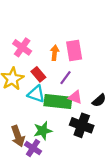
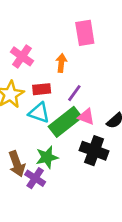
pink rectangle: (74, 51) -> (85, 33), moved
red rectangle: (38, 74) -> (42, 89), turned -56
green rectangle: (58, 101) -> (65, 122), turned -44

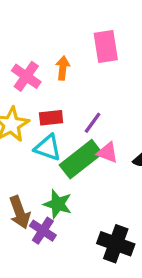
orange arrow: (61, 63) -> (63, 68), moved
black cross: (94, 151) -> (116, 244), moved
green star: (47, 157) -> (58, 204), turned 30

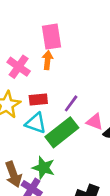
pink rectangle: (106, 46) -> (51, 37), moved
pink triangle: (107, 153) -> (95, 122), moved

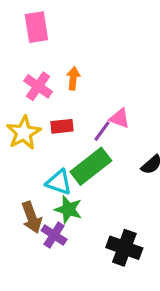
pink rectangle: (51, 37) -> (36, 27), moved
pink triangle: (95, 122) -> (120, 118), moved
cyan triangle: (36, 123) -> (59, 182), moved

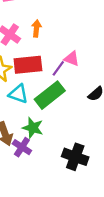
red rectangle: (62, 126) -> (28, 65), size x1.6
cyan triangle: (59, 182) -> (18, 94), moved

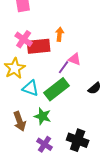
orange arrow: (36, 28) -> (60, 34), moved
red rectangle: (28, 65) -> (39, 46), moved
purple cross: (22, 147) -> (45, 144), moved

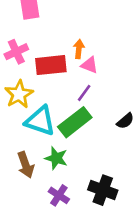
pink cross: (24, 39) -> (16, 52), moved, turned 30
pink triangle: (75, 59) -> (89, 65), moved
cyan triangle: (31, 88) -> (40, 121), size x1.4

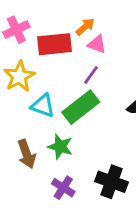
orange arrow: (79, 49) -> (85, 27), turned 42
cyan triangle: (40, 121) -> (43, 106), size x0.7

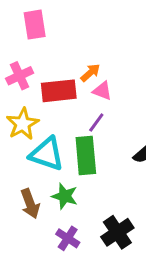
cyan triangle: (43, 106) -> (47, 154), size x1.4
green rectangle: (81, 107) -> (86, 156), turned -57
black cross: (112, 182) -> (117, 232), turned 36

